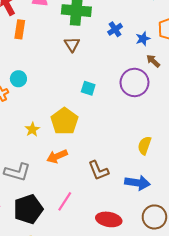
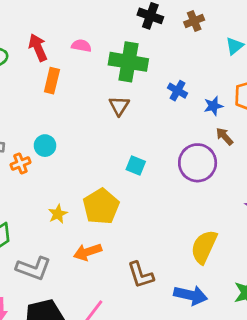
blue cross: (115, 29) -> (177, 91), turned -32
yellow semicircle: (144, 145) -> (204, 247), size x1.4

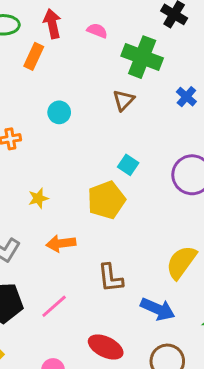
orange rectangle: (52, 81) -> (34, 56), moved
cyan circle: (45, 146) -> (59, 112), moved
yellow pentagon: (101, 206) -> (106, 200), moved

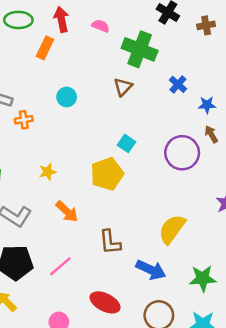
orange arrow: (61, 243) -> (67, 211), turned -130

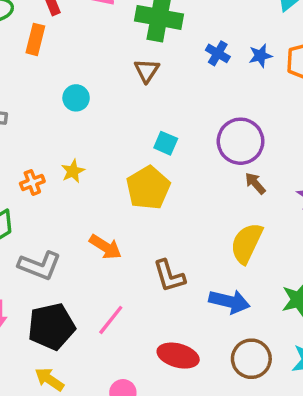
blue star: (207, 105) -> (260, 56), moved
orange cross: (24, 120) -> (32, 182), moved
brown arrow: (211, 134) -> (255, 183), moved
yellow star: (48, 172) -> (73, 171), moved

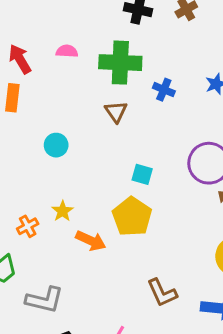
blue cross: (218, 53) -> (164, 90), moved
orange arrow: (105, 247) -> (91, 241), moved

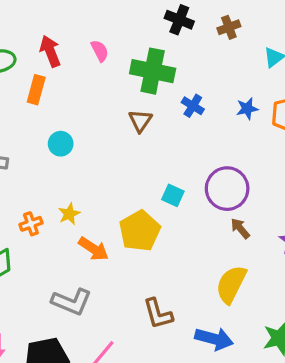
pink semicircle: (67, 51) -> (100, 51), turned 50
cyan circle: (56, 145) -> (61, 144), moved
cyan square: (142, 174) -> (173, 195), moved
gray L-shape: (45, 300) -> (72, 302), moved

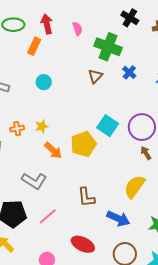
cyan square: (173, 195) -> (108, 126), size x1.5

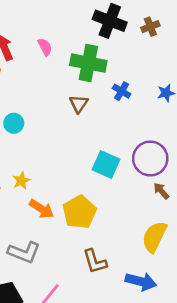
black cross: (130, 18) -> (110, 21), size x1.4
yellow pentagon: (83, 144) -> (79, 212), moved

